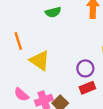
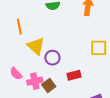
purple circle: (85, 68) -> (52, 58), moved

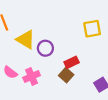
brown square: (49, 86) -> (66, 75), moved

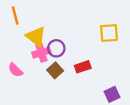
brown square: (66, 75) -> (55, 70), moved
pink cross: (32, 76) -> (41, 53), moved

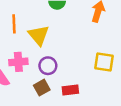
yellow triangle: (36, 37) -> (39, 35), moved
pink cross: (41, 53) -> (18, 62), moved

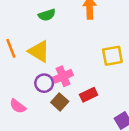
pink cross: (18, 62) -> (63, 76), moved
purple circle: (48, 66) -> (44, 83), moved

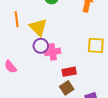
purple circle: (44, 83) -> (41, 46), moved
brown square: (60, 102) -> (67, 88), moved

